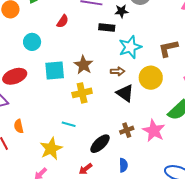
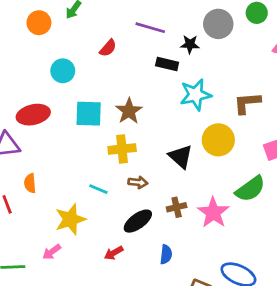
brown arrow: (118, 71) -> (138, 182), moved

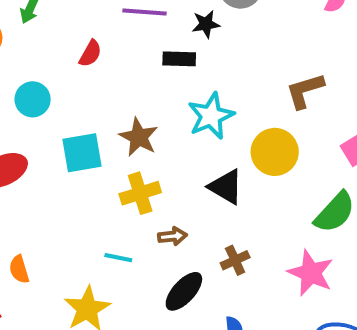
cyan star: (196, 95) -> (211, 116), moved
pink star: (213, 213) -> (311, 273), moved

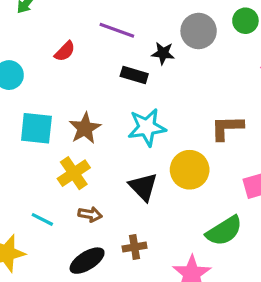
yellow cross: (140, 193) -> (74, 173), turned -32

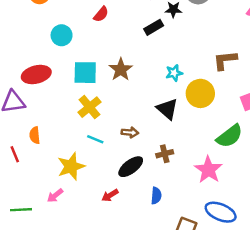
black rectangle: (134, 75) -> (154, 27), turned -42
cyan star: (147, 127) -> (174, 73), moved, size x0.6
yellow cross: (74, 173) -> (89, 107), moved

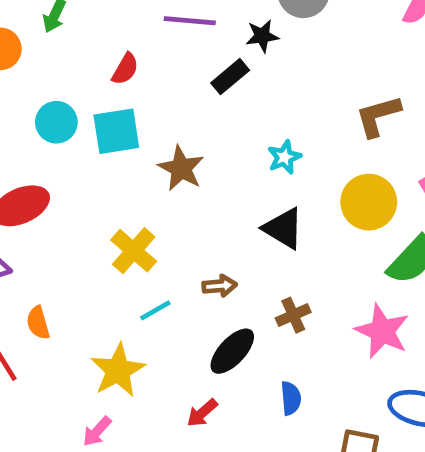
cyan square: (85, 73) -> (116, 131), moved
yellow circle: (200, 93) -> (369, 202), moved
cyan line: (95, 139) -> (155, 310), turned -42

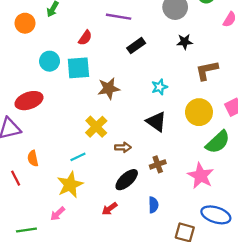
black star: (262, 36) -> (185, 42), moved
brown star: (181, 168) -> (109, 88), turned 30
yellow cross: (134, 251) -> (96, 127), moved
cyan line: (155, 310) -> (78, 157), moved

